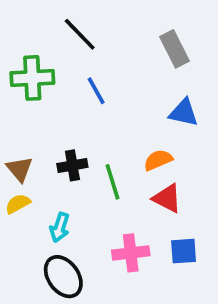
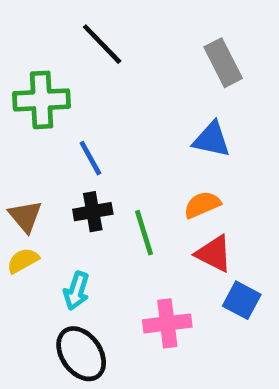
blue line: (96, 91) -> (90, 158), moved
blue triangle: (184, 113) -> (212, 140), moved
blue square: (184, 251) -> (242, 300), moved, turned 32

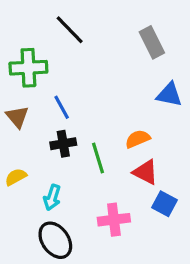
blue triangle: (212, 140) -> (169, 95), moved
brown triangle: (25, 216) -> (17, 117), moved

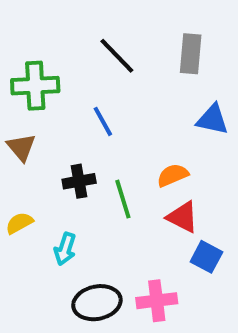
black line: (70, 30) -> (117, 56), moved
gray rectangle: (152, 42) -> (191, 54), turned 32
blue line: (62, 107) -> (103, 121), moved
pink cross: (114, 220) -> (157, 301), moved
black ellipse: (55, 240) -> (97, 303), moved, turned -66

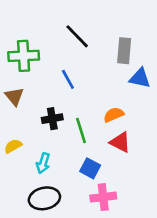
gray rectangle: (191, 54) -> (124, 51), moved
blue square: (206, 257) -> (90, 168), moved
black ellipse: (97, 303) -> (44, 198), moved

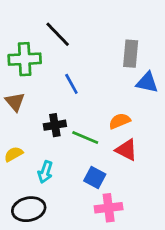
black line: (77, 36) -> (58, 34), moved
green line: (81, 130) -> (85, 138), turned -50
black ellipse: (44, 198) -> (29, 209), moved

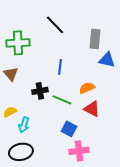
black line: (58, 34) -> (55, 25), moved
blue line: (71, 84) -> (60, 67), moved, turned 35
cyan arrow: (45, 172) -> (24, 125), moved

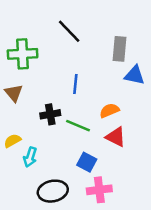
black ellipse: (21, 152) -> (53, 191), moved

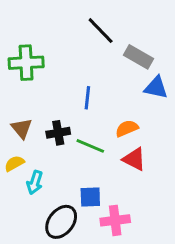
black line: (69, 31) -> (101, 31), moved
gray rectangle: (119, 49) -> (139, 57), turned -65
brown triangle: (14, 93) -> (22, 128), moved
blue square: (87, 162) -> (90, 197), moved, turned -30
black ellipse: (53, 191) -> (61, 222), turned -40

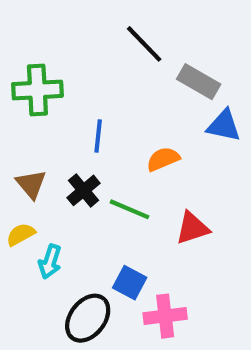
blue line: (87, 98) -> (98, 136), moved
orange semicircle: (127, 128) -> (163, 159), moved
black cross: (58, 133) -> (83, 190), turned -30
red triangle: (134, 159) -> (192, 228), turned -45
blue square: (90, 197) -> (130, 283), turned 30

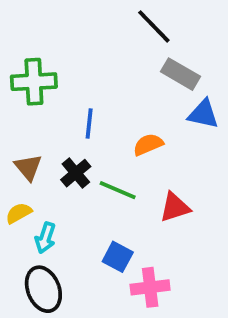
black line: (144, 44) -> (154, 26), moved
black ellipse: (88, 318) -> (43, 289), moved, turned -60

